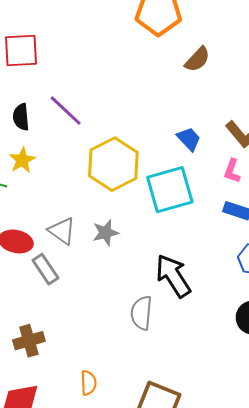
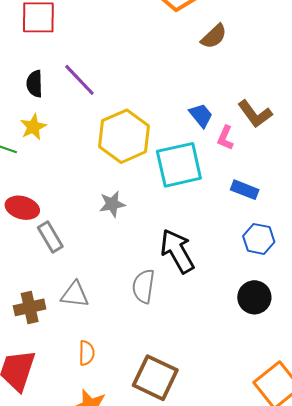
pink L-shape: (232, 171) -> (225, 138), moved
gray triangle: (62, 231) -> (75, 295), moved, turned -32

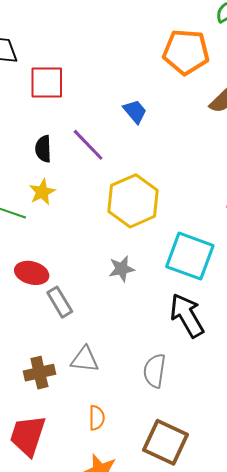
blue trapezoid: (201, 115) -> (135, 112), moved
cyan square: (179, 165) -> (190, 256), moved, turned 33
gray semicircle: (143, 286) -> (155, 371), moved

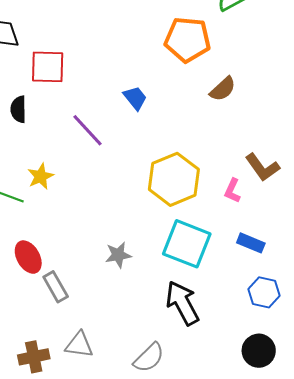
black semicircle: (43, 149) -> (18, 109), moved
yellow hexagon: (133, 201) -> (174, 179), moved
red ellipse: (32, 273) -> (28, 257), turned 44
gray semicircle: (155, 371) -> (149, 358), turned -144

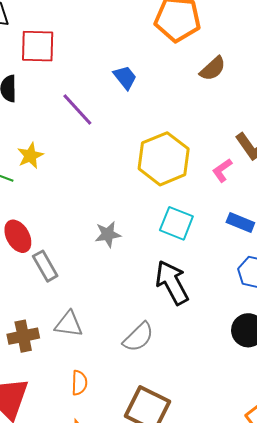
pink L-shape: (232, 191) -> (222, 170), turned 30
cyan square: (187, 244) -> (176, 223), size x0.7

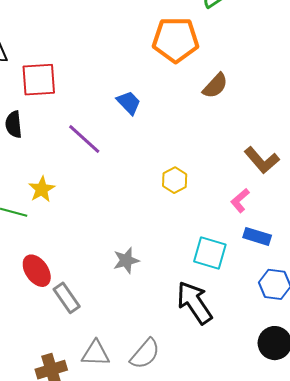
yellow hexagon: (164, 159) -> (175, 180), size x0.5
pink L-shape: (222, 170) -> (240, 200), moved
cyan square: (176, 223) -> (210, 253), moved
gray semicircle: (138, 337) -> (145, 354), moved

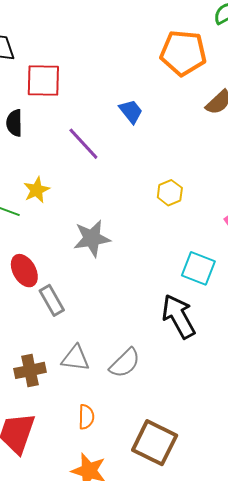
gray star: (126, 260) -> (92, 238), moved, size x1.4

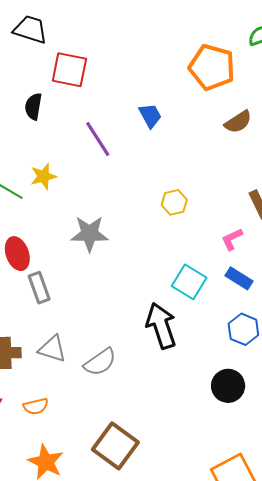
orange semicircle: (86, 417) -> (36, 406), moved, turned 65

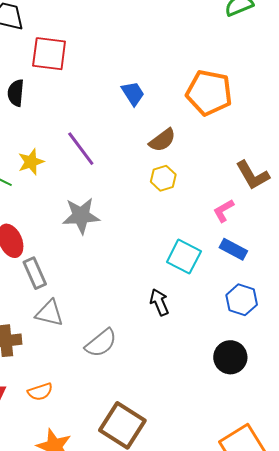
orange pentagon: (212, 67) -> (209, 93), moved
brown semicircle: (238, 122) -> (162, 140), moved
purple line: (98, 139) -> (81, 149), moved
black arrow: (161, 326) -> (159, 302), size x0.6
gray triangle: (52, 349) -> (50, 313), moved

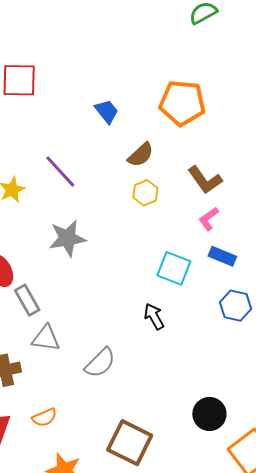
brown L-shape: (253, 175) -> (205, 180), moved
black circle: (230, 357) -> (209, 414), moved

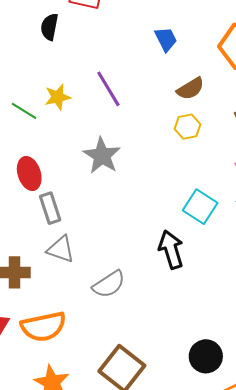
gray star: (67, 238) -> (102, 156), turned 30
black arrow: (154, 316) -> (171, 250), size x1.4
orange semicircle: (44, 417) -> (43, 327), size x1.8

